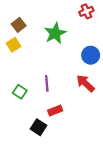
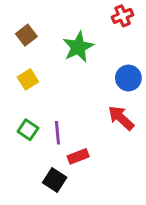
yellow square: (13, 45) -> (28, 79), moved
purple line: (47, 83) -> (57, 133), moved

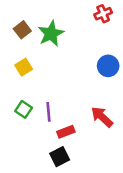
green star: (78, 47) -> (51, 34), moved
red arrow: (121, 118) -> (102, 117), moved
black square: (55, 180) -> (60, 157), moved, turned 30

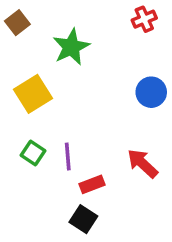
brown square: (22, 30) -> (17, 23), moved
yellow square: (24, 67) -> (33, 94), size x1.5
black square: (60, 157) -> (83, 219), turned -30

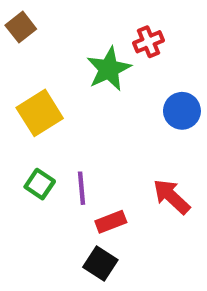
red cross: (144, 19) -> (148, 42), moved
green star: (71, 47) -> (109, 69), moved

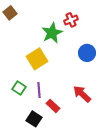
yellow square: (40, 113) -> (37, 59), moved
red rectangle: (111, 222) -> (53, 106), turned 64
black square: (100, 264) -> (34, 119), moved

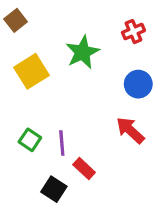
red cross: (71, 20) -> (133, 32), moved
yellow square: (37, 59) -> (32, 71), moved
red arrow: (82, 94) -> (130, 130), moved

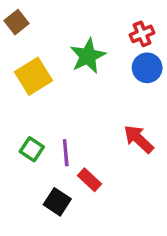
blue circle: (138, 84) -> (147, 68), moved

